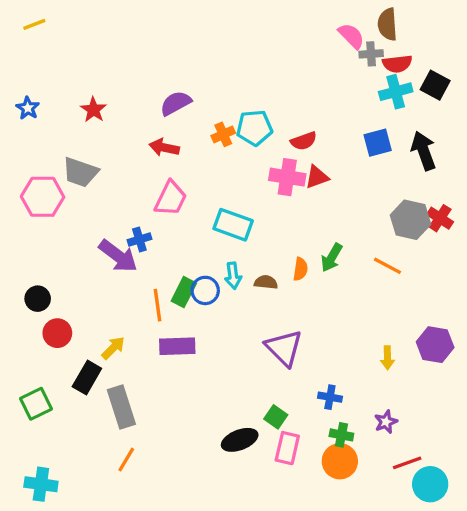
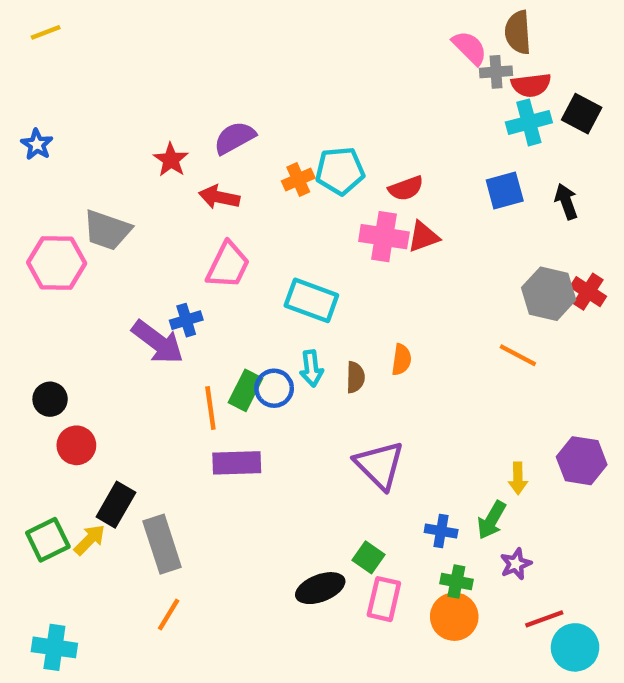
red star: (93, 110) -> (171, 160), moved
black arrow: (424, 151) -> (566, 201), size x0.7
green arrow: (332, 258) -> (492, 520), moved
brown semicircle: (266, 282) -> (355, 377), turned 85
yellow arrow: (113, 348) -> (90, 540), moved

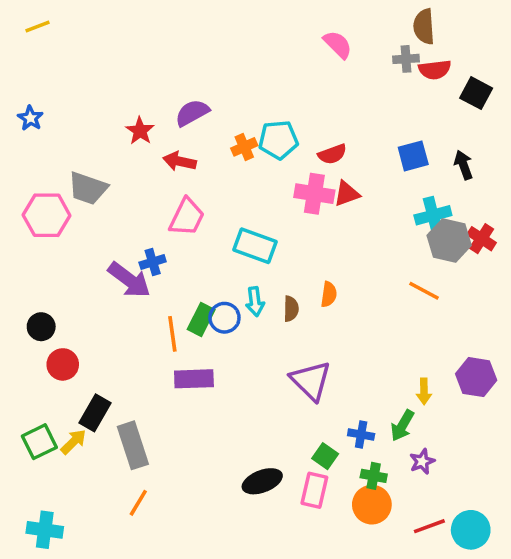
pink semicircle: (470, 48) -> (338, 45), moved
cyan cross: (529, 122) -> (433, 215), moved
green square: (369, 557) -> (325, 456), moved
red line: (544, 619) -> (429, 526), moved

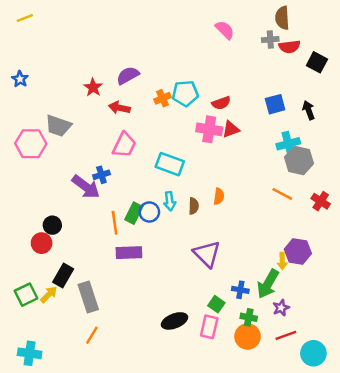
red cross: (481, 239) -> (321, 201), moved
black circle: (41, 327) -> (52, 225), moved
purple hexagon: (476, 377) -> (298, 251), moved
green arrow: (402, 426) -> (268, 284), size x1.4
red line: (429, 526) -> (286, 335), moved

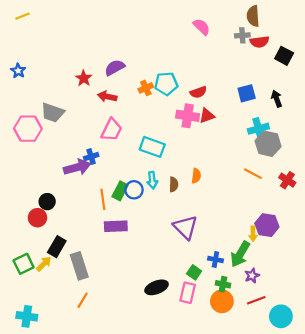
purple arrow: (86, 187) -> (77, 167), turned -52

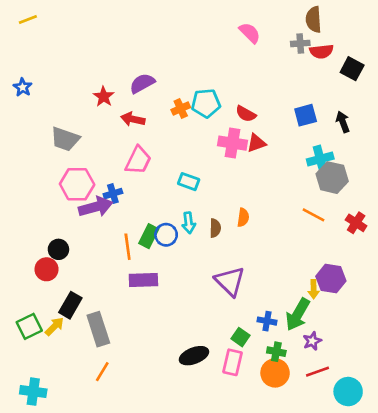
red semicircle: (198, 92) -> (246, 114), turned 49
pink hexagon: (28, 129) -> (77, 184), moved
cyan rectangle: (152, 147) -> (189, 182), size x0.7

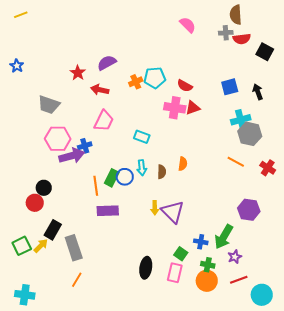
yellow arrow: (314, 289) -> (155, 208), moved
black ellipse: (194, 356) -> (146, 268), turned -60

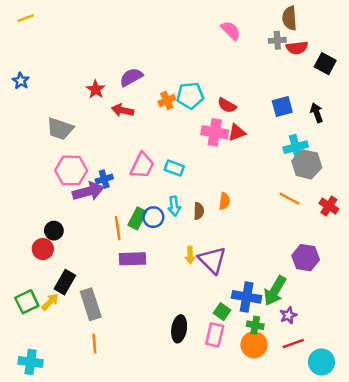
pink trapezoid: (104, 121) -> (142, 166), moved
blue cross: (201, 242) -> (247, 297), size x1.6
orange line: (77, 280) -> (94, 344), turned -35

